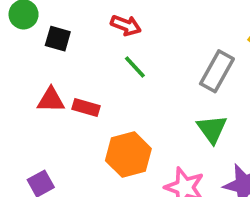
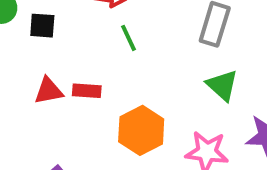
green line: (135, 67) -> (129, 38), turned 30

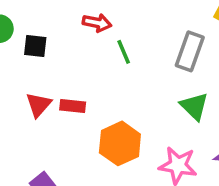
green line: (129, 38) -> (124, 52), moved
red triangle: (49, 91) -> (39, 105), turned -40

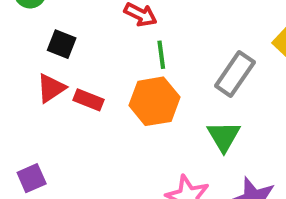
black square: (35, 46) -> (62, 44), moved
orange hexagon: (120, 143) -> (154, 101), moved

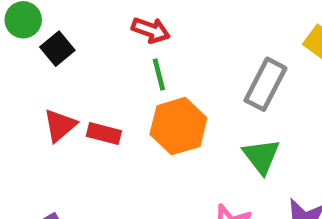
black square: (62, 44) -> (57, 49), moved, turned 36
green line: (161, 55) -> (159, 74), moved

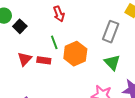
red arrow: (151, 30) -> (59, 14), turned 56
green line: (159, 74) -> (54, 42), moved

